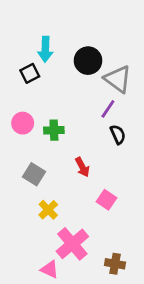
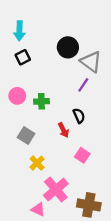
cyan arrow: (45, 49) -> (19, 31), moved
black semicircle: (118, 134) -> (79, 116), moved
brown cross: (115, 264) -> (89, 205), size x1.5

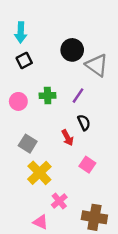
purple line: (83, 85) -> (78, 96), moved
green cross: (41, 101) -> (48, 96), moved
yellow cross: (37, 163) -> (39, 173), size x1.5
pink cross: (56, 189) -> (59, 201), size x0.6

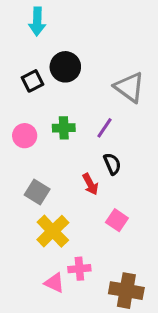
cyan arrow: (21, 32) -> (37, 21), moved
black circle: (72, 50) -> (65, 67), moved
pink cross: (59, 201) -> (79, 269), turned 35
pink triangle: (41, 222) -> (54, 283), moved

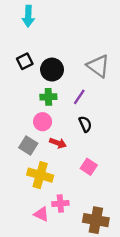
black circle: (65, 67) -> (52, 70), moved
pink circle: (25, 136) -> (43, 122), moved
red arrow: (90, 184) -> (58, 143), moved, turned -42
yellow cross: (53, 231) -> (40, 175), turned -30

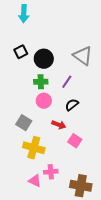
pink circle: (43, 122) -> (44, 101), moved
black semicircle: (85, 124) -> (72, 105), turned -104
red arrow: (58, 143) -> (59, 125), moved

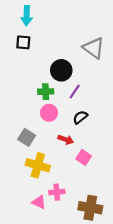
black square: (21, 52) -> (23, 42), moved, turned 32
gray triangle: (83, 56) -> (94, 48), moved
black circle: (44, 59) -> (61, 70), moved

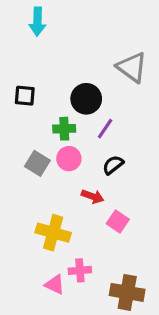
black square: (23, 42) -> (25, 96), moved
gray square: (27, 137) -> (37, 163), moved

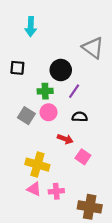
cyan arrow: (37, 22) -> (31, 27), moved
black semicircle: (113, 165) -> (80, 117), turned 40
pink triangle: (55, 285) -> (34, 189), moved

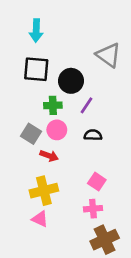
black square: (17, 68) -> (36, 69), moved, size x1.5
red arrow: (65, 139) -> (49, 156), moved
yellow cross: (37, 165) -> (44, 191), turned -30
pink cross: (56, 191) -> (93, 209), moved
brown cross: (90, 207) -> (105, 240), turned -35

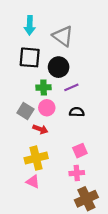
gray triangle: (108, 55) -> (63, 36), moved
purple line: (86, 105) -> (71, 87), turned 32
pink square: (97, 182) -> (80, 151), turned 32

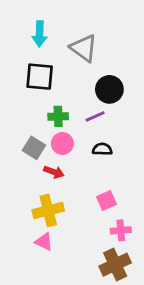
black circle: (59, 67) -> (109, 89), moved
pink cross: (77, 173) -> (121, 230), moved

